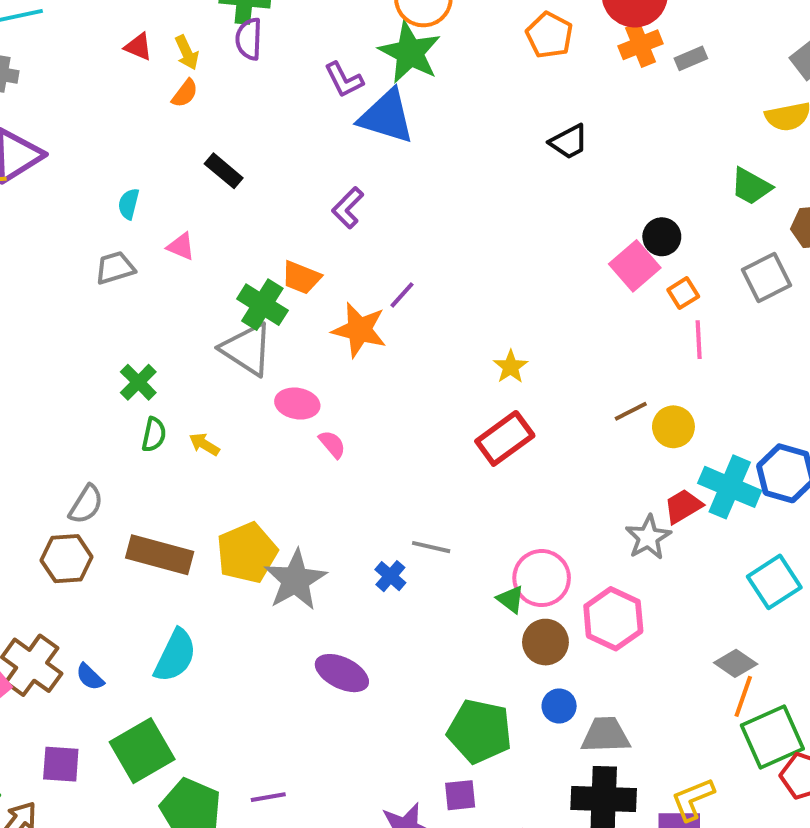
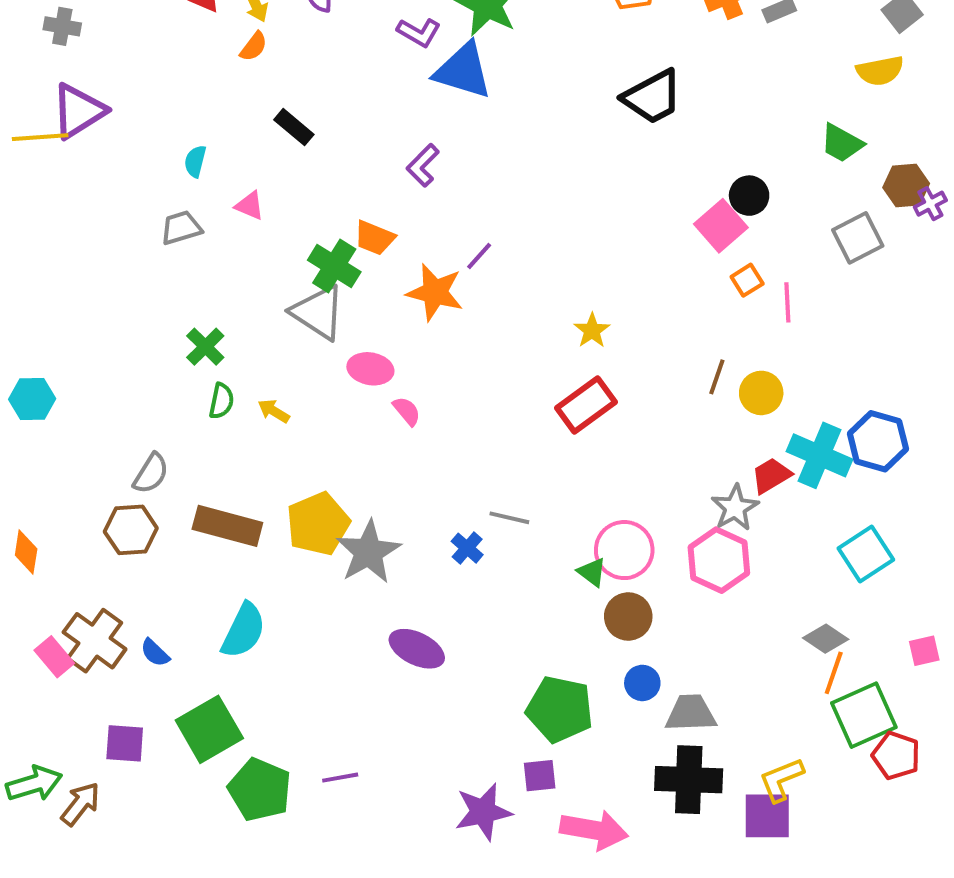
purple L-shape: (344, 80) -> (419, 32), turned -33
black trapezoid: (569, 142) -> (652, 97), size x1.5
orange square: (683, 293) -> (747, 280), moved
brown line: (631, 411) -> (717, 377), turned -44
pink hexagon: (613, 619) -> (719, 560), moved

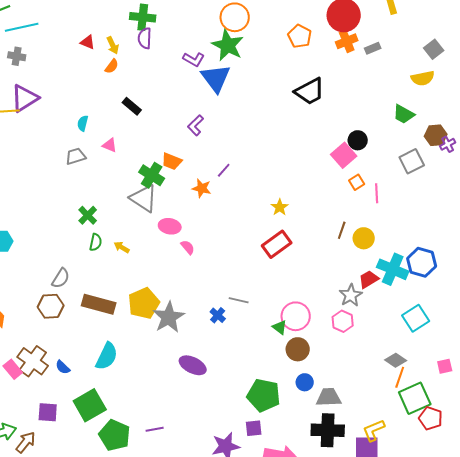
blue triangle: (463, 71) -> (216, 78), turned 36
orange star: (435, 292) -> (202, 188), size x0.7
pink hexagon: (719, 560) -> (343, 321), size x0.7

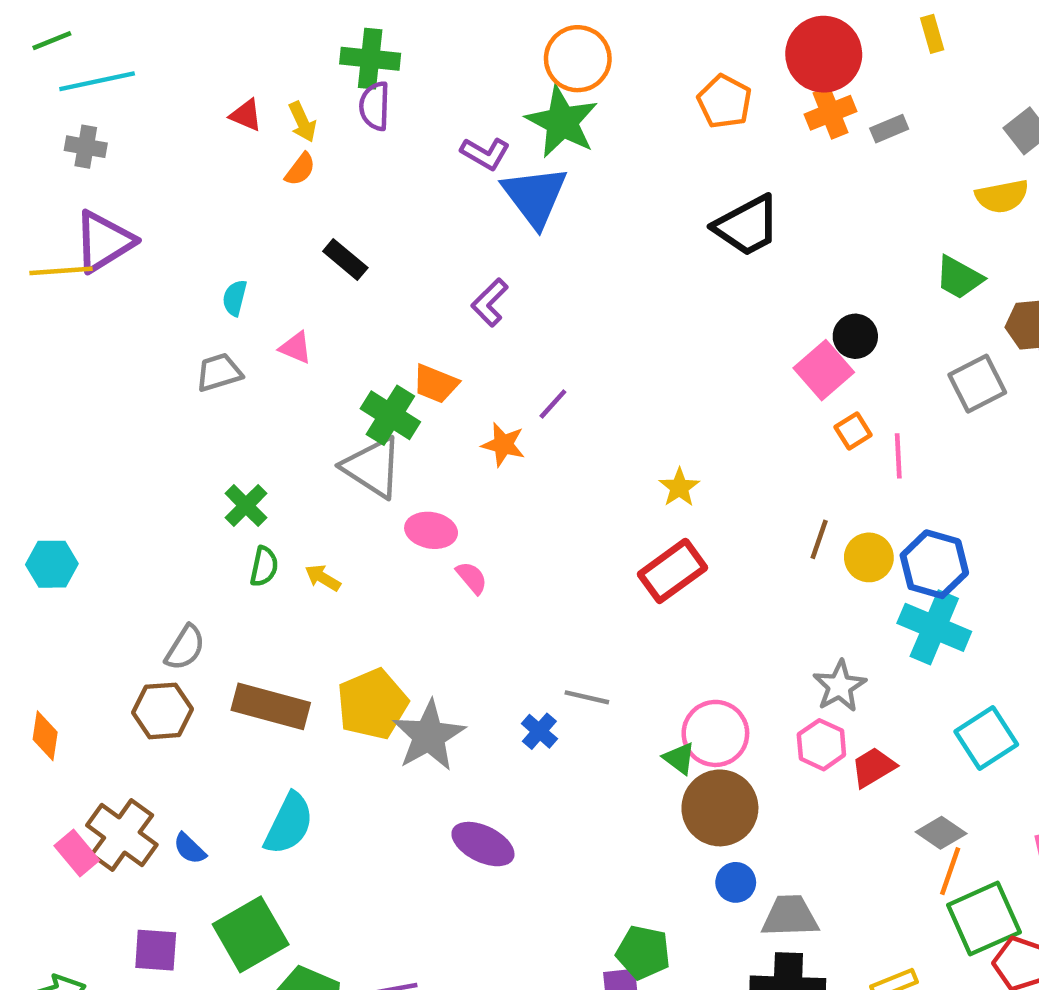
blue hexagon: (422, 262) -> (934, 564), moved
red trapezoid: (369, 279) -> (873, 767), moved
brown circle: (298, 349) -> (720, 808), size x1.4
green pentagon: (264, 395) -> (643, 952), moved, size x0.7

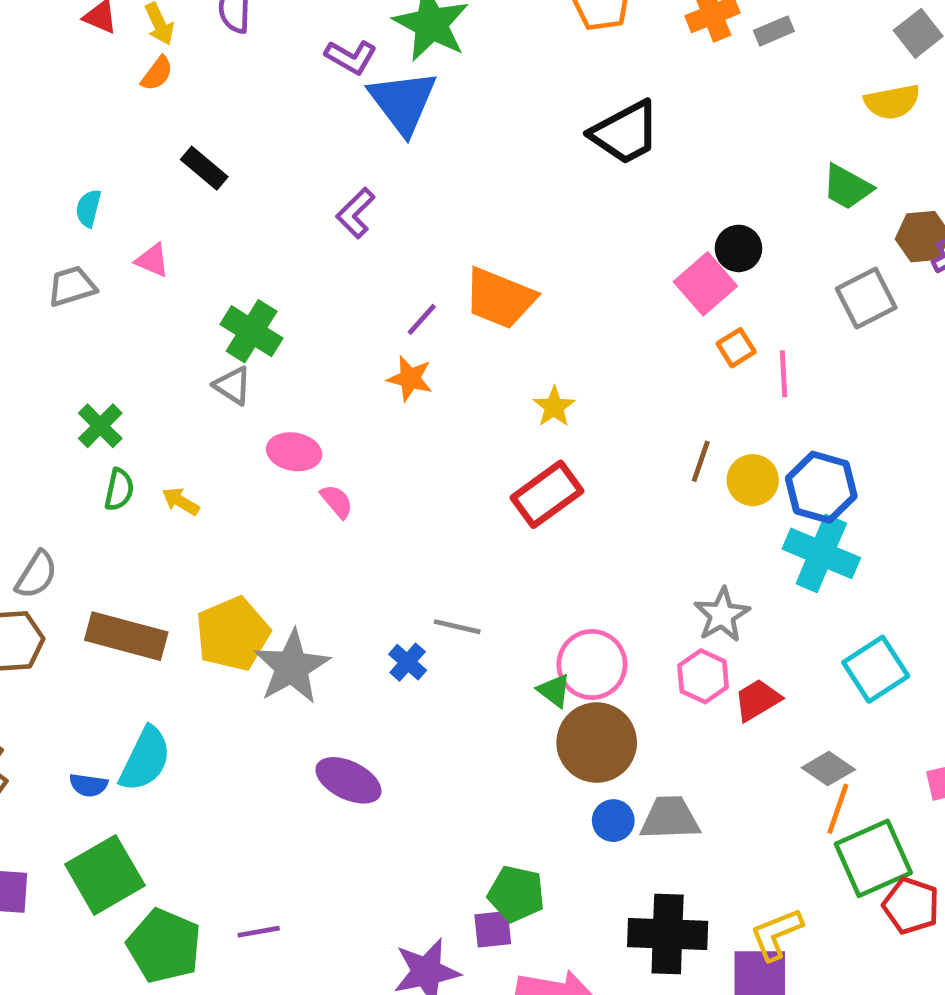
orange trapezoid: (436, 384) -> (500, 298), moved, size x1.5
orange star: (503, 445) -> (410, 378), moved
gray triangle: (372, 467) -> (233, 386), size x0.6
blue semicircle: (190, 849) -> (88, 785), moved, turned -36
gray trapezoid: (790, 916) -> (670, 818), moved

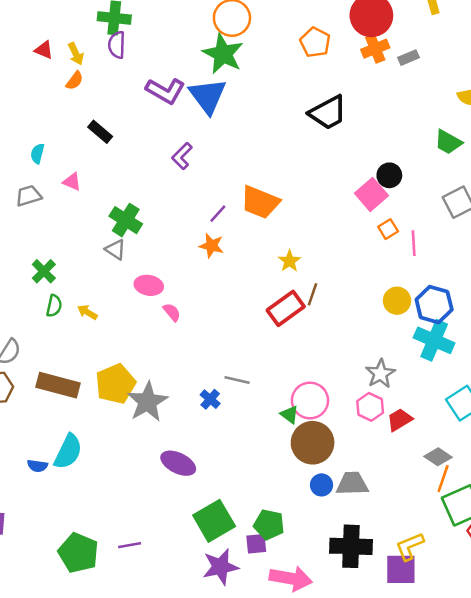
purple L-shape: (351, 57) -> (165, 91), moved, size x1.4
brown line: (701, 461) -> (313, 294), moved
green square: (105, 875) -> (214, 521), moved

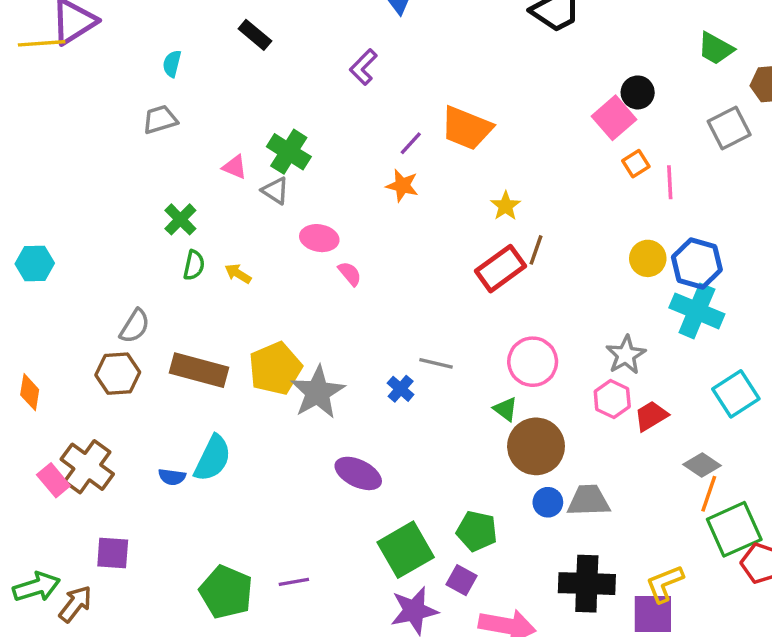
pink triangle: (72, 182) -> (235, 167), moved
pink circle: (310, 400) -> (533, 362), moved
green pentagon: (269, 525) -> (477, 531), moved
purple square: (256, 544) -> (462, 580), turned 35

